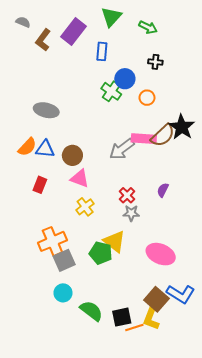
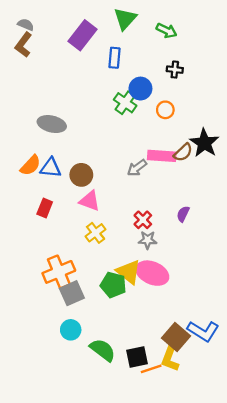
brown L-shape: (43, 40) -> (23, 45), moved
brown semicircle: (163, 135) -> (183, 152), size x0.7
gray arrow: (122, 149) -> (137, 168), size x0.7
pink ellipse: (161, 254) -> (152, 273), moved

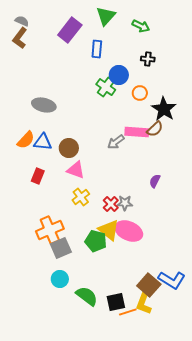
black star: (204, 143) -> (164, 109), moved
red cross: (143, 220) -> (111, 204), moved

